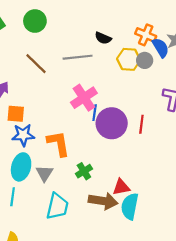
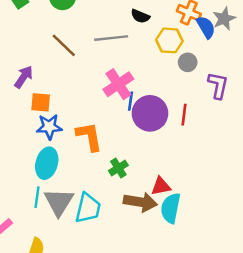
gray circle: (145, 60) -> (188, 62), moved
gray triangle: (45, 173) -> (59, 202), moved, size x1.5

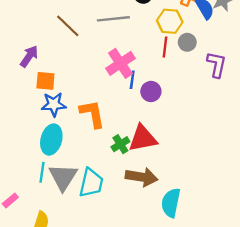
purple circle: (150, 113) -> (151, 91), size x0.6
red line: (184, 115) -> (165, 47), moved
red triangle: (161, 186) -> (143, 138), moved, size x1.5
cyan semicircle: (171, 208) -> (171, 203), moved

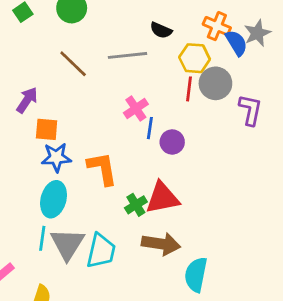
gray circle: (187, 42) -> (215, 83), size x1.5
pink cross: (120, 63) -> (136, 108), size x0.7

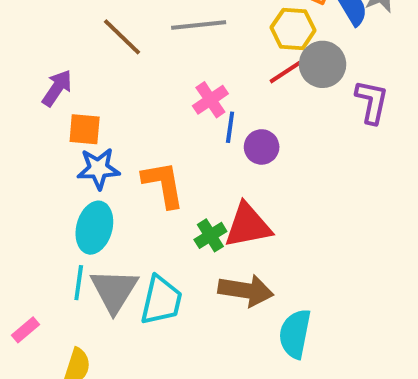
red line: (189, 89) -> (285, 72), turned 50

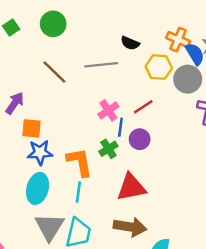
gray circle: (323, 64) -> (188, 79), moved
red line: (285, 72) -> (143, 107), moved
green cross: (210, 235) -> (108, 149), moved
cyan line: (79, 283) -> (78, 192), moved

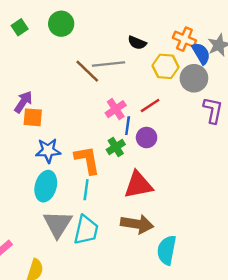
brown line: (54, 72) -> (87, 71), moved
orange square: (32, 128) -> (33, 117), moved

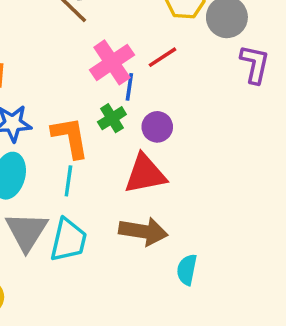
pink cross: (116, 109) -> (112, 62), size x1.4
purple circle: (147, 138) -> (157, 127), moved
cyan semicircle: (167, 250) -> (187, 270), size x0.7

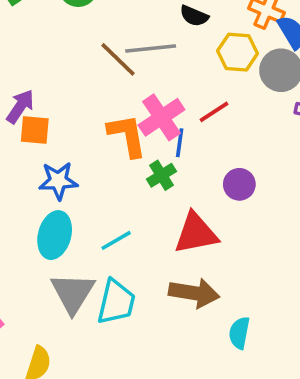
purple circle: (157, 127) -> (239, 184), moved
orange L-shape: (70, 137) -> (127, 135), moved
cyan line: (68, 181) -> (116, 240), turned 52

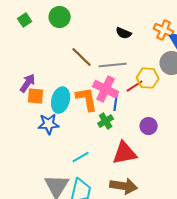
gray line: (151, 49) -> (113, 65), moved
yellow hexagon: (238, 52) -> (148, 78), moved
pink cross: (161, 117) -> (106, 89), turned -30
cyan ellipse: (55, 235) -> (61, 100), moved

